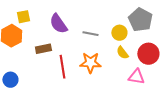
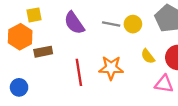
yellow circle: (119, 33) -> (133, 24), moved
gray line: (90, 34) -> (111, 24), moved
brown rectangle: (43, 49) -> (43, 52), moved

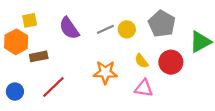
gray line: (111, 24) -> (105, 29), turned -36
red line: (79, 72) -> (53, 87), moved, turned 55
pink triangle: (164, 84) -> (144, 88), moved

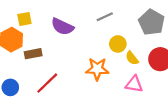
purple semicircle: (69, 28) -> (62, 27), turned -30
gray line: (105, 29) -> (105, 17), moved
yellow circle: (127, 29) -> (118, 44), moved

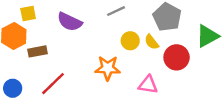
yellow semicircle: (132, 58) -> (152, 42), moved

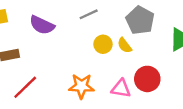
red circle: (177, 57) -> (147, 79), moved
orange star: (108, 68) -> (81, 86), moved

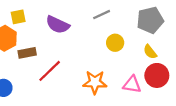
gray pentagon: (140, 20) -> (150, 20), turned 30
yellow semicircle: (125, 45) -> (150, 52), moved
red line: (25, 87) -> (50, 71), moved

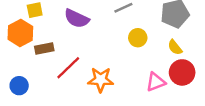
orange star: (95, 82) -> (101, 80), moved
pink triangle: (132, 84) -> (156, 82), turned -30

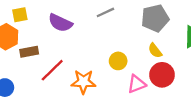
yellow circle: (138, 38) -> (118, 61), moved

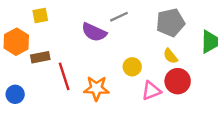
yellow square: (20, 15) -> (40, 15), moved
purple semicircle: (60, 23) -> (94, 32), moved
red line: (52, 70) -> (64, 76), turned -64

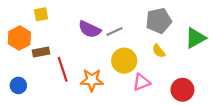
gray line: (119, 17) -> (114, 31), moved
yellow circle: (132, 67) -> (124, 61), size x1.5
red circle: (178, 81) -> (182, 90), moved

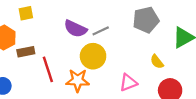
yellow semicircle: (159, 51) -> (157, 62), moved
yellow circle: (124, 61) -> (93, 56), moved

